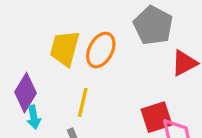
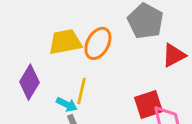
yellow trapezoid: (65, 48) -> (65, 42), turned 64
cyan arrow: (34, 117) -> (67, 104), moved, turned -54

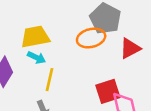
orange ellipse: (98, 43) -> (91, 38), moved, turned 48
cyan arrow: (67, 104) -> (36, 58), moved

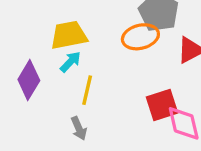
cyan arrow: (36, 58) -> (70, 62), turned -72

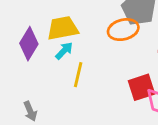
purple diamond: (29, 80) -> (29, 44), moved
gray arrow: (79, 128) -> (30, 111), moved

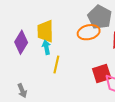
yellow trapezoid: (63, 28) -> (45, 31), turned -80
cyan arrow: (64, 51) -> (46, 47), turned -56

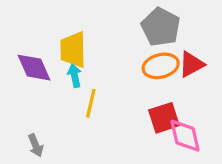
orange ellipse: (89, 32) -> (161, 66), moved
purple diamond: (21, 42) -> (34, 68), turned -55

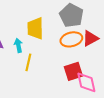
yellow trapezoid: (73, 50) -> (35, 28), moved

